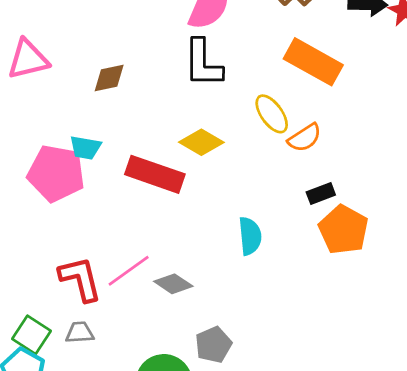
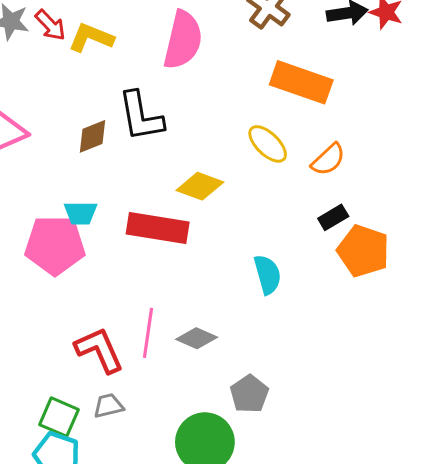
black L-shape: (203, 63) -> (141, 116), moved
orange semicircle: (305, 138) -> (328, 160), moved
pink line: (129, 271) -> (148, 333), turned -36

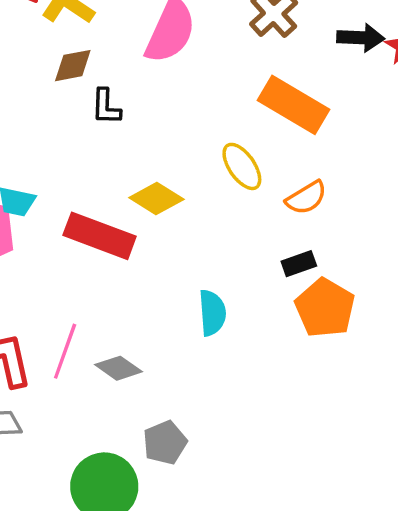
black L-shape: (141, 116) -> (106, 107), size x0.6
brown diamond: (93, 136) -> (73, 66), moved

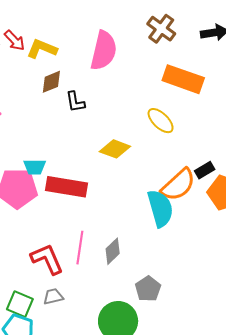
orange semicircle: (306, 198) -> (178, 185), moved, size x1.5
red rectangle: (100, 236) -> (67, 187), moved
cyan semicircle: (212, 313) -> (160, 208), size x1.4
gray diamond: (118, 368) -> (113, 251), turned -68

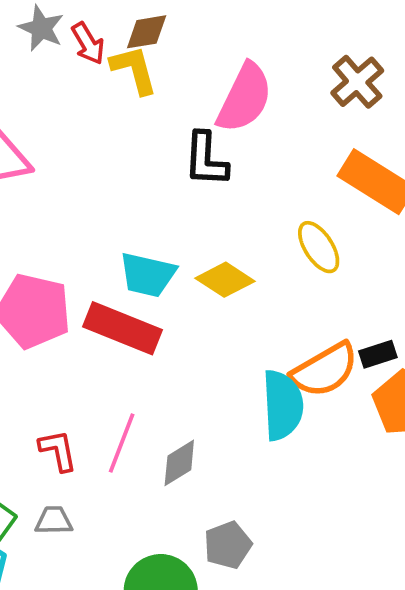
yellow L-shape: (42, 49) -> (134, 70), turned 40
brown diamond: (51, 82) -> (147, 32), moved
black L-shape: (75, 102) -> (206, 159), moved, size x1.4
cyan trapezoid: (35, 167) -> (148, 275), moved, size x1.4
red L-shape: (47, 259) -> (58, 450), size x0.7

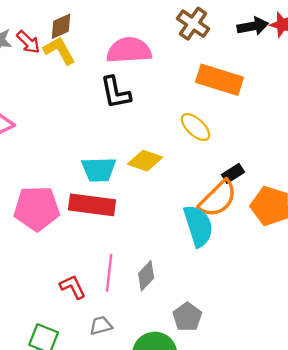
pink semicircle: (245, 98) -> (129, 50), turned -105
black rectangle: (378, 354) -> (233, 173), moved
gray trapezoid: (54, 520) -> (101, 326), moved

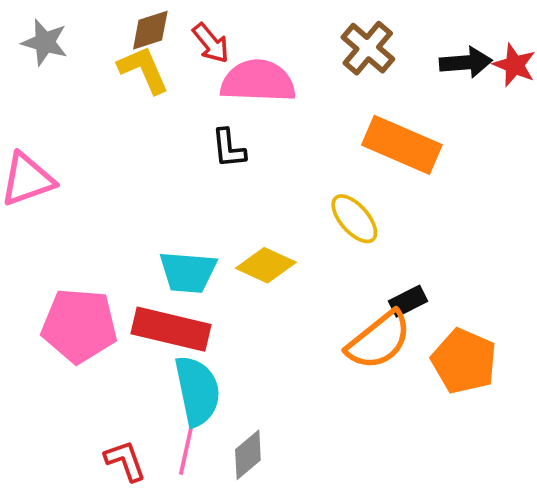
red arrow: (28, 42) -> (211, 43), moved
black L-shape: (116, 93) -> (229, 148), size x0.7
cyan semicircle: (198, 226) -> (197, 391), moved

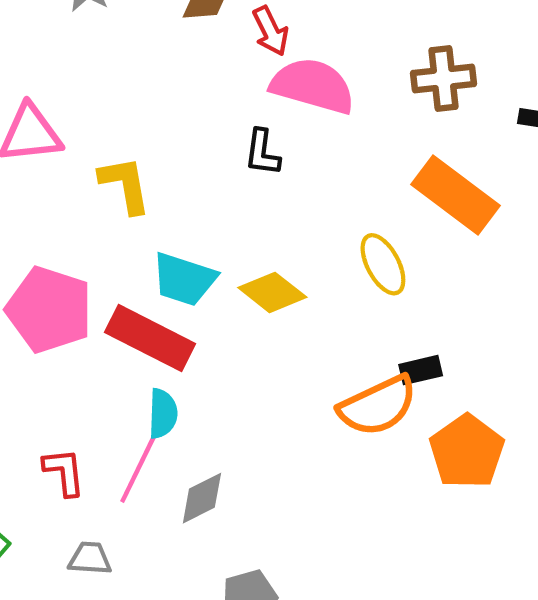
brown cross: (368, 48) -> (443, 78), turned 30
yellow L-shape: (143, 70) -> (125, 185), moved
cyan semicircle: (197, 391) -> (163, 414), size x0.6

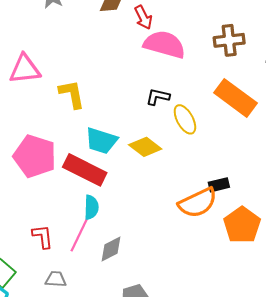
black L-shape: (262, 153) -> (158, 97), moved, turned 95
yellow ellipse: (383, 264) -> (185, 119), moved

